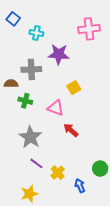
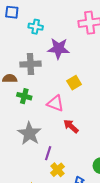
blue square: (13, 19) -> (12, 12), turned -32
purple line: (36, 163) -> (48, 153), moved, turned 72

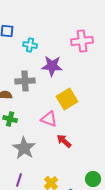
yellow square: (74, 83) -> (67, 99), size x1.5
green cross: (24, 96) -> (10, 119), moved
purple line: (48, 153) -> (19, 180), moved

